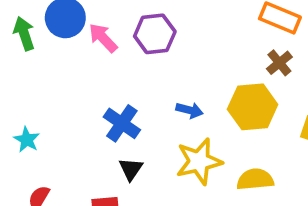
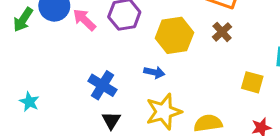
green arrow: (24, 34) -> (23, 20), turned -125
yellow hexagon: (253, 107) -> (174, 35), moved

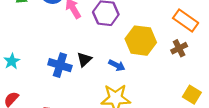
blue cross: (102, 85) -> (60, 65), moved, turned -30
black triangle: (111, 120) -> (84, 59), moved

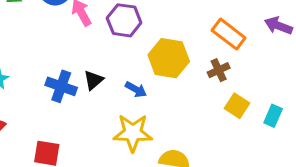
yellow square: (192, 95) -> (237, 106), moved

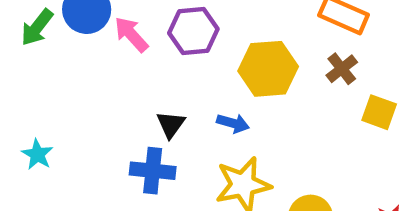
blue cross: (61, 86) -> (153, 171), moved

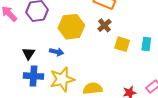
blue cross: (153, 171) -> (33, 76), moved

